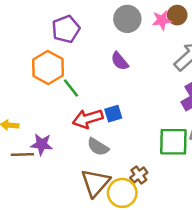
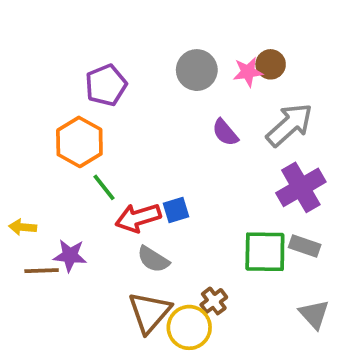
purple semicircle: (120, 61) -> (225, 132), moved
green line: (71, 88) -> (104, 187), moved

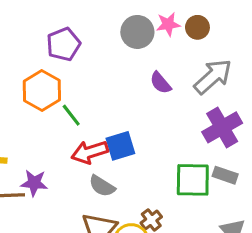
pink star: (248, 72) -> (168, 24), moved
green line: (104, 187) -> (71, 115), moved
blue square: (176, 210) -> (120, 146), size x1.4

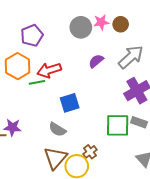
purple semicircle: (160, 83) -> (96, 61), turned 91
green line: (71, 115) -> (37, 82), turned -63
red arrow: (90, 152) -> (49, 70), moved

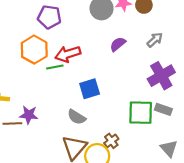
purple pentagon: (32, 35) -> (49, 17), turned 30
gray arrow: (131, 57) -> (155, 40), size x0.6

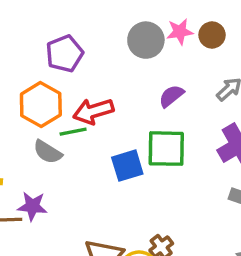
purple pentagon: (49, 17) -> (65, 54), turned -30
green square: (141, 113) -> (166, 149), moved
gray semicircle: (77, 117) -> (48, 152), moved

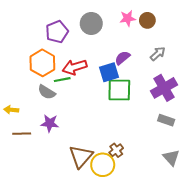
gray circle: (146, 40) -> (91, 23), moved
blue square: (127, 166) -> (109, 72), moved
purple star: (32, 206) -> (50, 123), moved

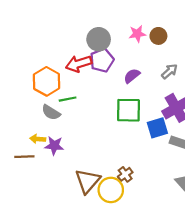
purple pentagon: (57, 32) -> (102, 60), moved
red arrow: (75, 67) -> (79, 64), moved
blue square: (109, 72) -> (157, 128), moved
yellow arrow: (11, 110) -> (38, 139), moved

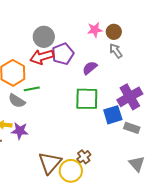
gray circle: (99, 39) -> (44, 37), moved
gray arrow: (169, 71) -> (116, 51), moved, turned -84

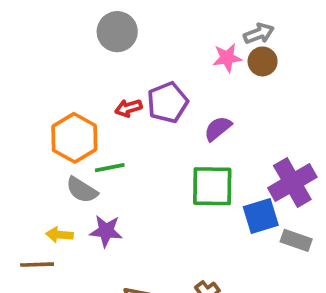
gray circle: (44, 37) -> (117, 32), moved
gray arrow: (116, 51) -> (259, 33), moved, turned 105
red arrow: (42, 57) -> (128, 108), size x0.6
purple star: (20, 131) -> (106, 231), moved

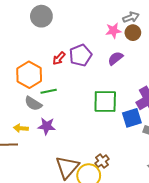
gray circle: (117, 32) -> (41, 16), moved
red arrow: (128, 108) -> (59, 58), turned -32
purple semicircle: (218, 129) -> (115, 58), moved

